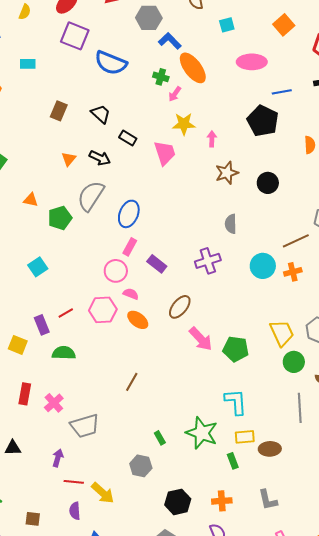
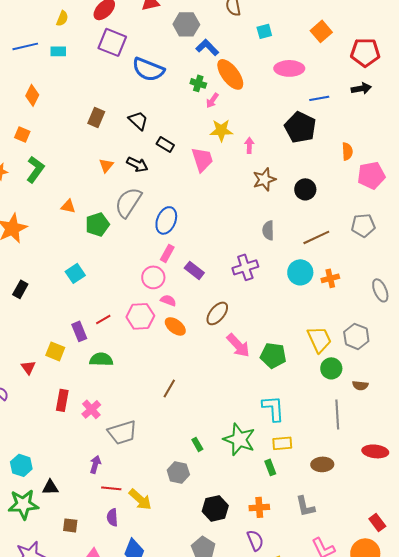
cyan rectangle: (28, 64) -> (58, 51), moved
brown line: (296, 241) -> (316, 237), moved
black triangle: (13, 448) -> (50, 487), moved
brown ellipse: (270, 449) -> (322, 464), moved

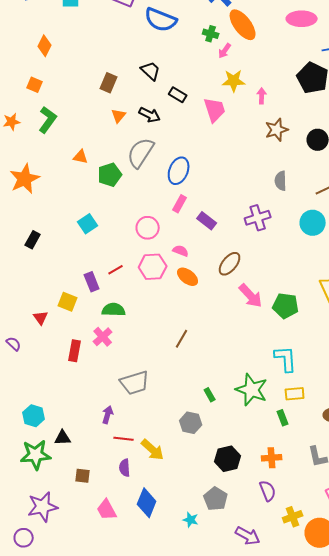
brown rectangle: (96, 117) -> (109, 83), moved
pink circle: (153, 277) -> (148, 228), moved
pink cross: (91, 409) -> (103, 337), moved

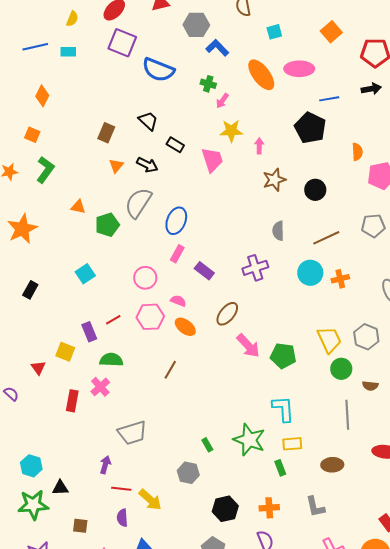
orange ellipse: (243, 25) -> (261, 75), moved
brown line: (182, 339) -> (170, 370), moved

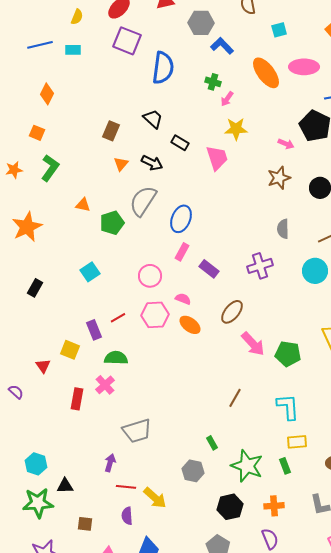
blue semicircle: (158, 70) -> (163, 68), turned -104
pink arrow: (259, 146) -> (286, 144), moved, turned 112
brown line: (170, 370) -> (235, 398), moved
green star: (249, 440) -> (247, 466), moved

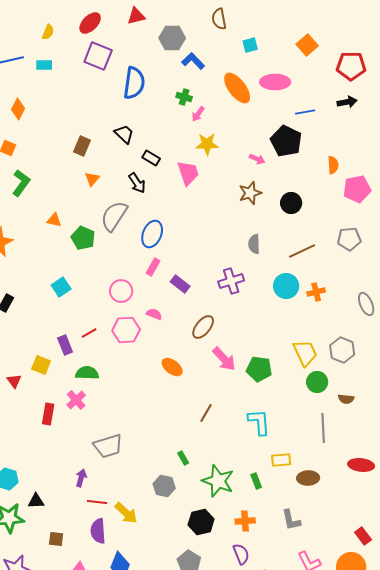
black arrow: (152, 163) -> (137, 183), moved, turned 30
green pentagon: (112, 223) -> (83, 238), turned -30
orange ellipse: (190, 325) -> (172, 367), moved
yellow rectangle: (297, 442) -> (281, 460), moved
purple semicircle: (127, 516) -> (98, 531), size x1.4

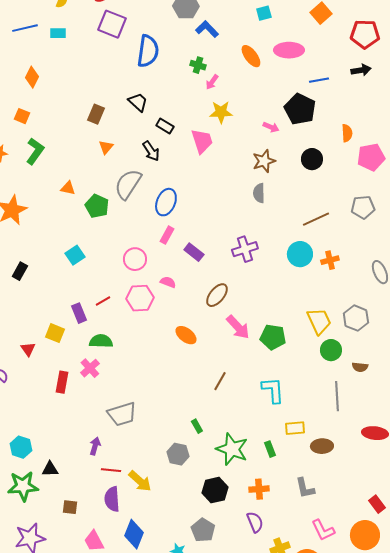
orange ellipse: (237, 88) -> (251, 56), size x0.7
black circle: (291, 203) -> (312, 159), moved
gray semicircle: (254, 244) -> (259, 193), moved

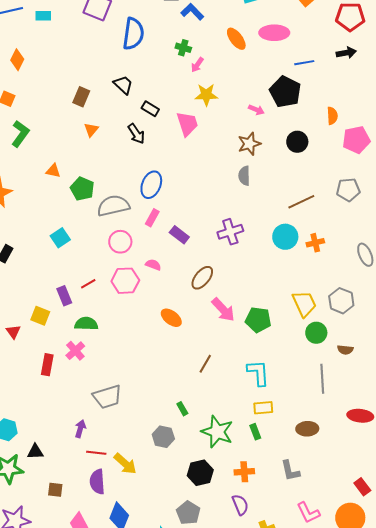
gray semicircle: (128, 184) -> (113, 206), moved, turned 44
yellow rectangle: (295, 428) -> (263, 408), moved

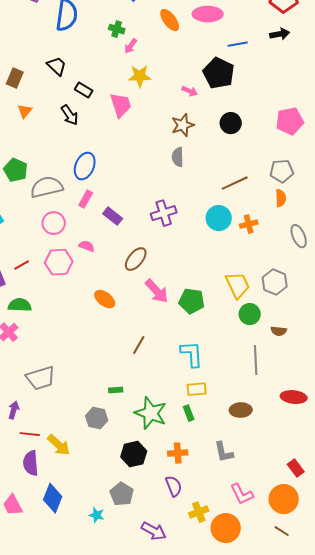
orange semicircle: (332, 116) -> (281, 198), moved
green rectangle: (182, 409) -> (116, 390), turned -64

